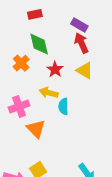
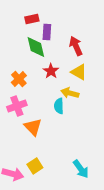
purple rectangle: (79, 25) -> (47, 32), moved, turned 63
orange cross: (21, 63) -> (19, 79), moved
yellow arrow: (49, 93) -> (70, 93), moved

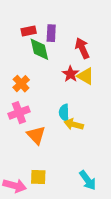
red rectangle: (32, 19) -> (29, 31), moved
red star: (51, 71) -> (70, 74), moved
yellow arrow: (70, 93) -> (74, 124), moved
yellow square: (35, 166) -> (38, 177), turned 35

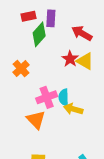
red arrow: (82, 48) -> (82, 33), turned -36
green diamond: (39, 49) -> (39, 34), turned 55
pink cross: (19, 113) -> (47, 97), moved

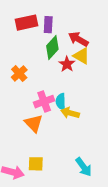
red rectangle: (28, 16) -> (26, 23), size x1.5
green diamond: (39, 34) -> (52, 47), moved
yellow triangle: (85, 61) -> (81, 56), moved

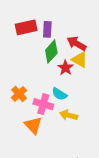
orange cross: (19, 73) -> (19, 94), moved
pink cross: (44, 102) -> (43, 104), turned 36
cyan semicircle: (61, 102) -> (59, 94), moved, turned -56

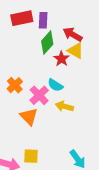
pink cross: (43, 104) -> (39, 95), turned 30

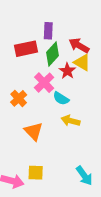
red rectangle: (22, 18) -> (26, 49), moved
pink cross: (39, 95) -> (44, 83), moved

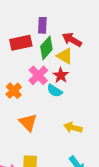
yellow triangle: (82, 62) -> (65, 56), moved
red star: (67, 71) -> (61, 75), moved
yellow arrow: (71, 121) -> (73, 127), moved

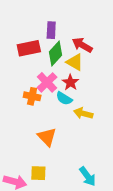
orange cross: (14, 91) -> (32, 96), moved, turned -35
orange triangle: (28, 122) -> (47, 137), moved
yellow arrow: (73, 127) -> (83, 113), moved

